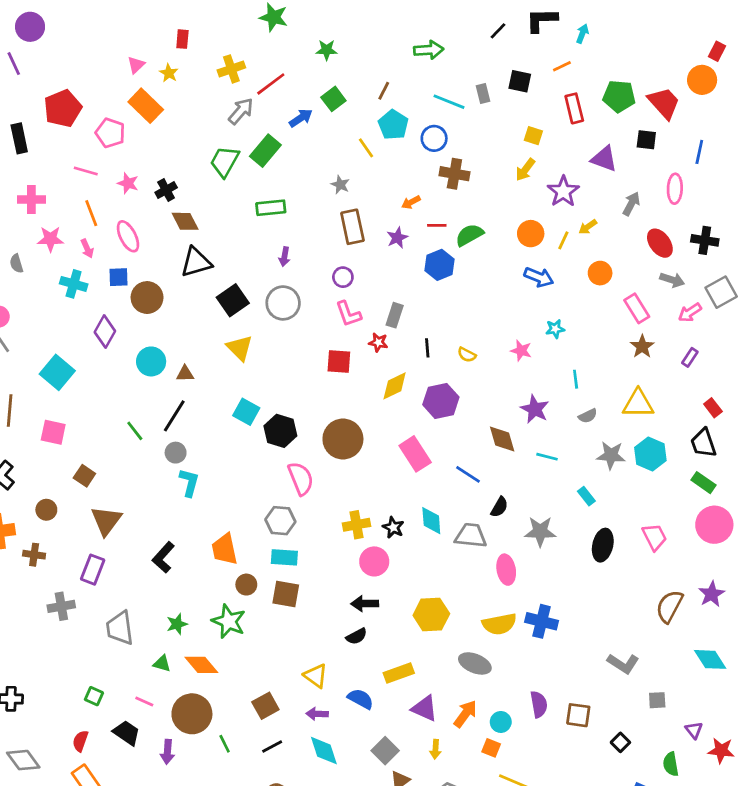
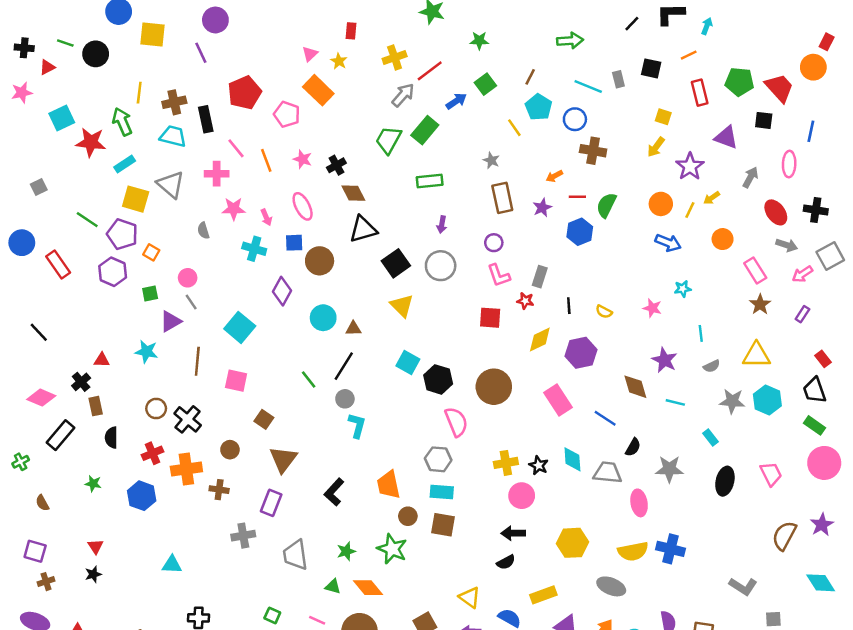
pink line: (86, 171) -> (236, 148), moved, turned 35
orange line: (91, 213) -> (266, 160), moved
green semicircle: (469, 235) -> (606, 205), turned -35

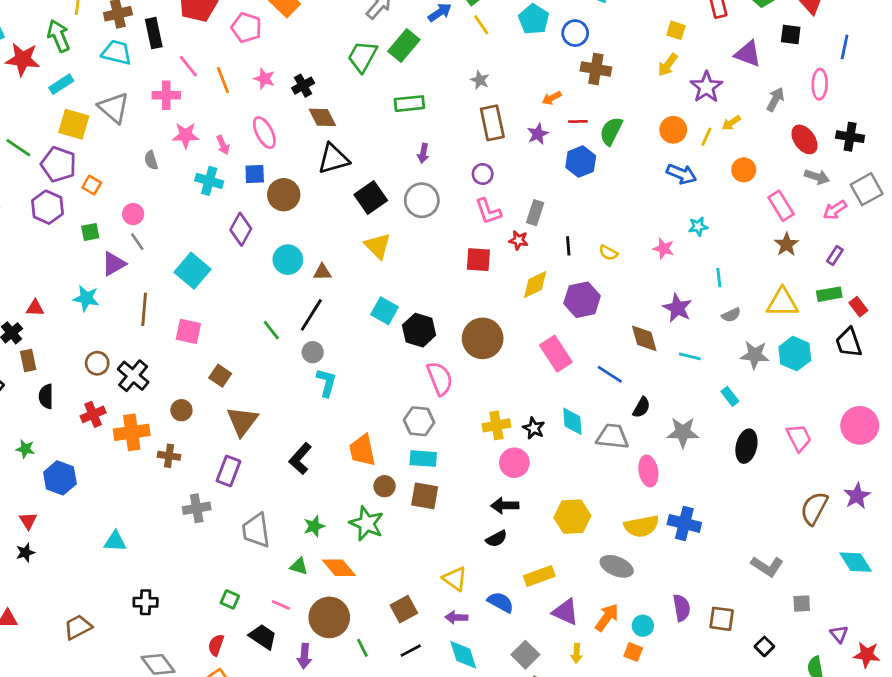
yellow line: (514, 128) -> (481, 25), moved
green rectangle: (815, 425) -> (829, 294), moved, turned -45
blue hexagon: (142, 496) -> (60, 478), moved

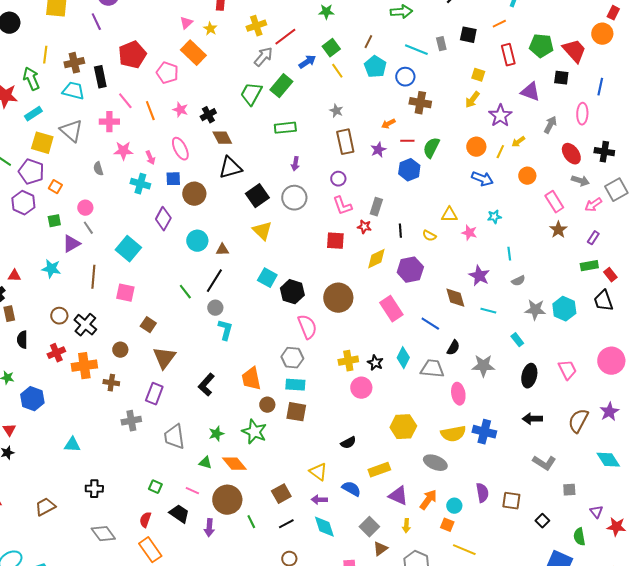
yellow triangle: (782, 302) -> (449, 215), moved, size x0.7
cyan diamond: (572, 421) -> (403, 358), turned 30
black arrow: (505, 506) -> (532, 419), moved

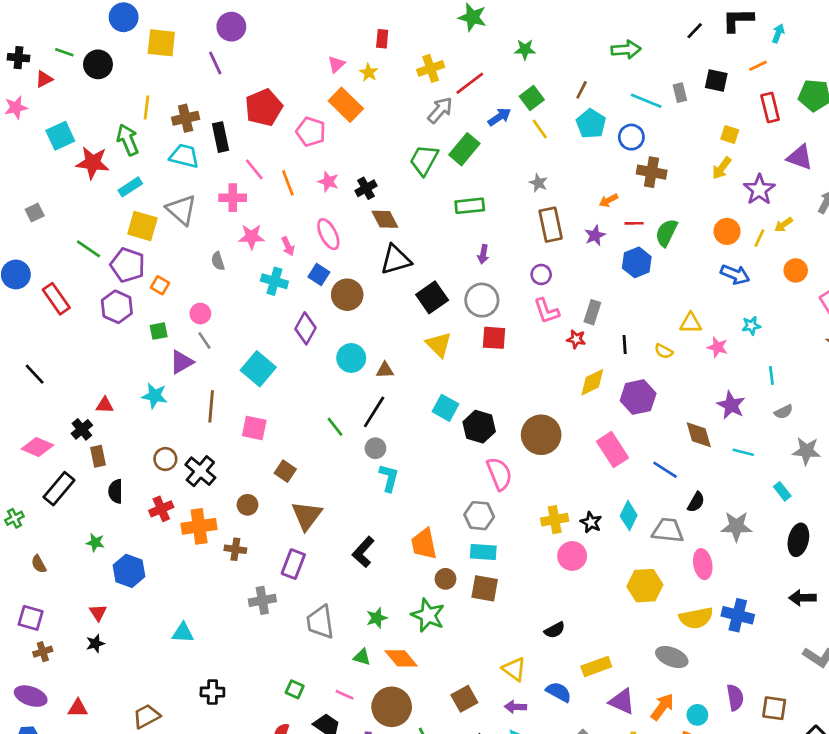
blue square: (173, 179) -> (319, 274), turned 35
red square: (335, 241) -> (494, 338), moved
yellow hexagon: (403, 427) -> (645, 586), moved

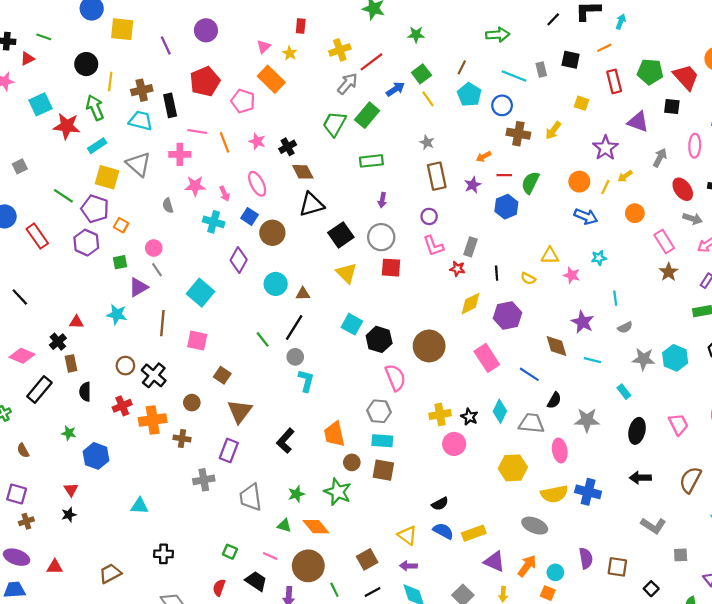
purple circle: (231, 27) -> (206, 30), moved
black circle: (98, 64) -> (86, 64), moved
yellow arrow: (722, 168) -> (553, 130), moved
pink line: (254, 169) -> (197, 132), turned -42
blue semicircle: (559, 692) -> (443, 531), moved

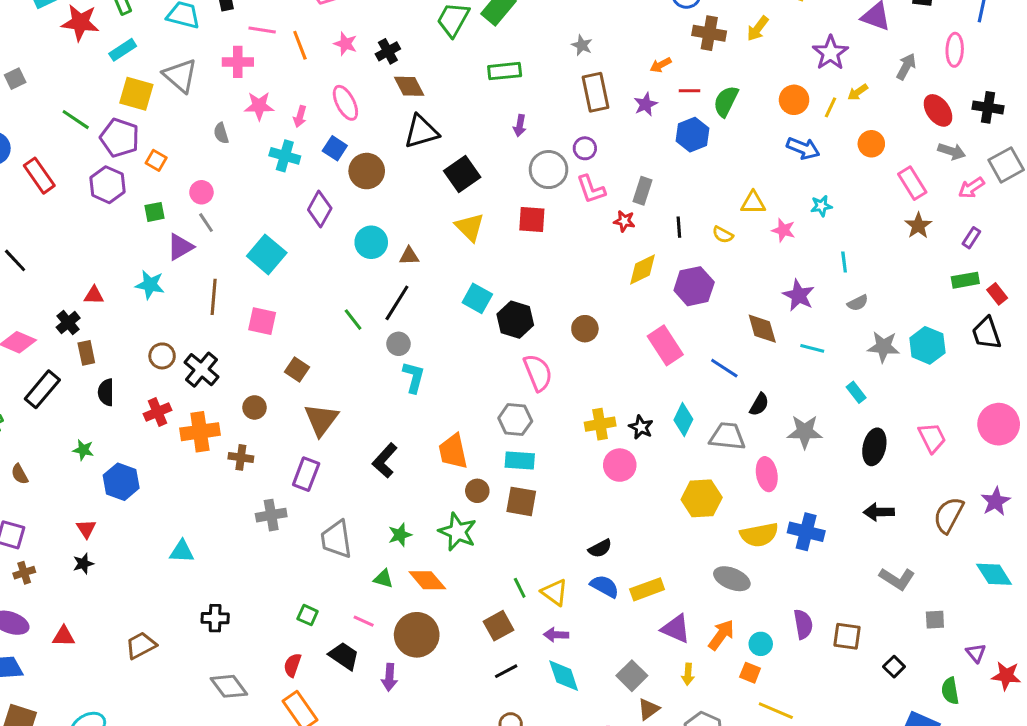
pink arrow: (224, 194) -> (300, 116), turned 40
gray circle: (381, 237) -> (549, 170), moved
brown circle: (429, 346) -> (585, 329), size x0.6
green line: (334, 590) -> (520, 588), moved

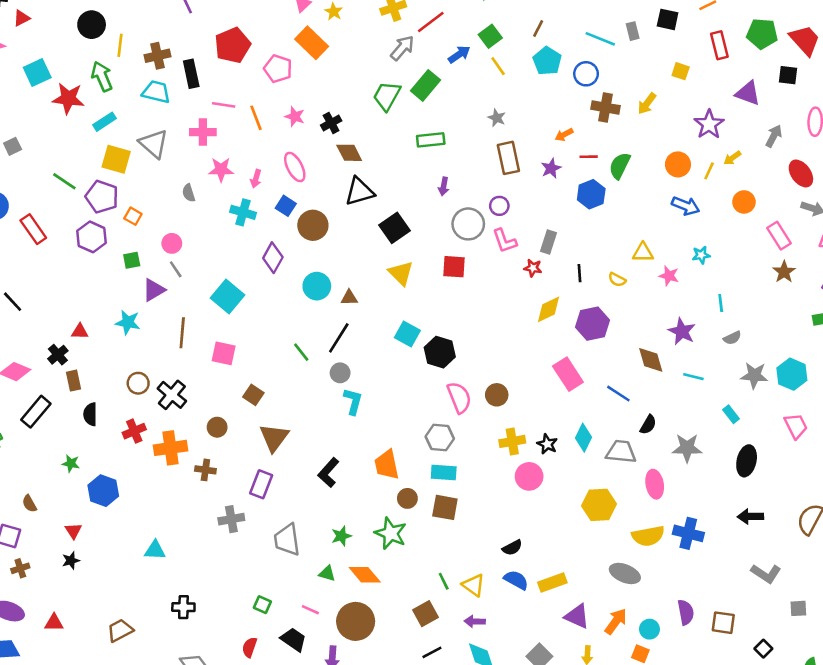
brown circle: (585, 329) -> (497, 395), moved
pink trapezoid: (932, 438) -> (796, 426), moved
brown semicircle: (20, 474) -> (29, 504), moved

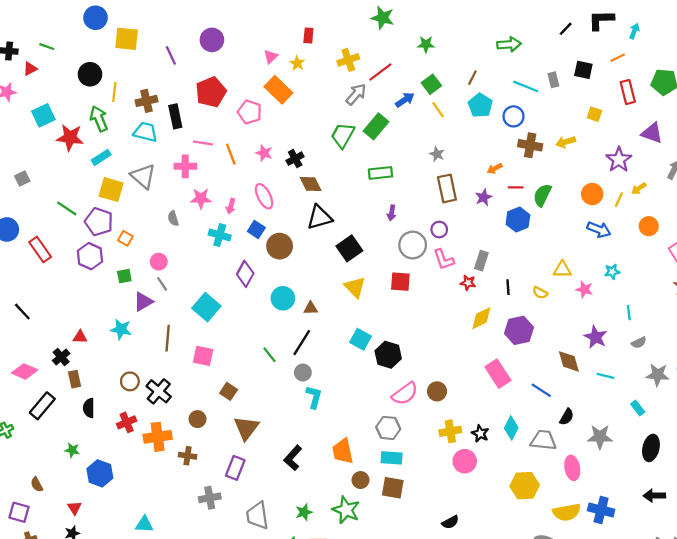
yellow arrow: (647, 104) -> (566, 142), turned 36
pink semicircle: (459, 397) -> (405, 394), turned 76

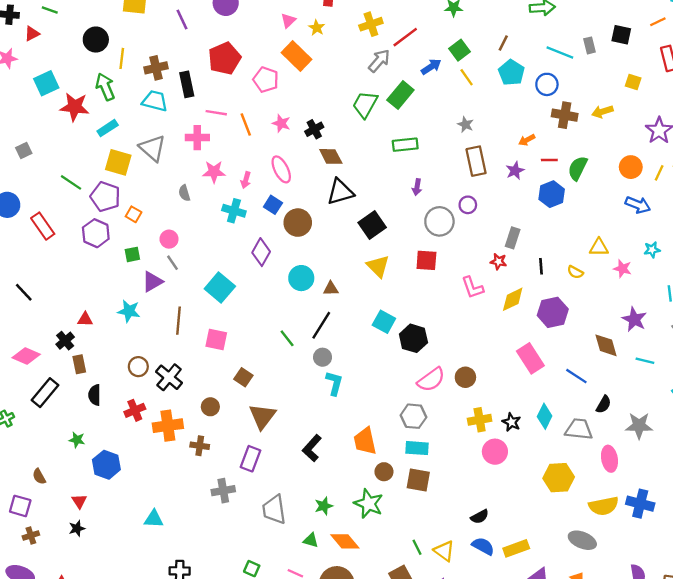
pink L-shape: (444, 259) -> (473, 288), moved

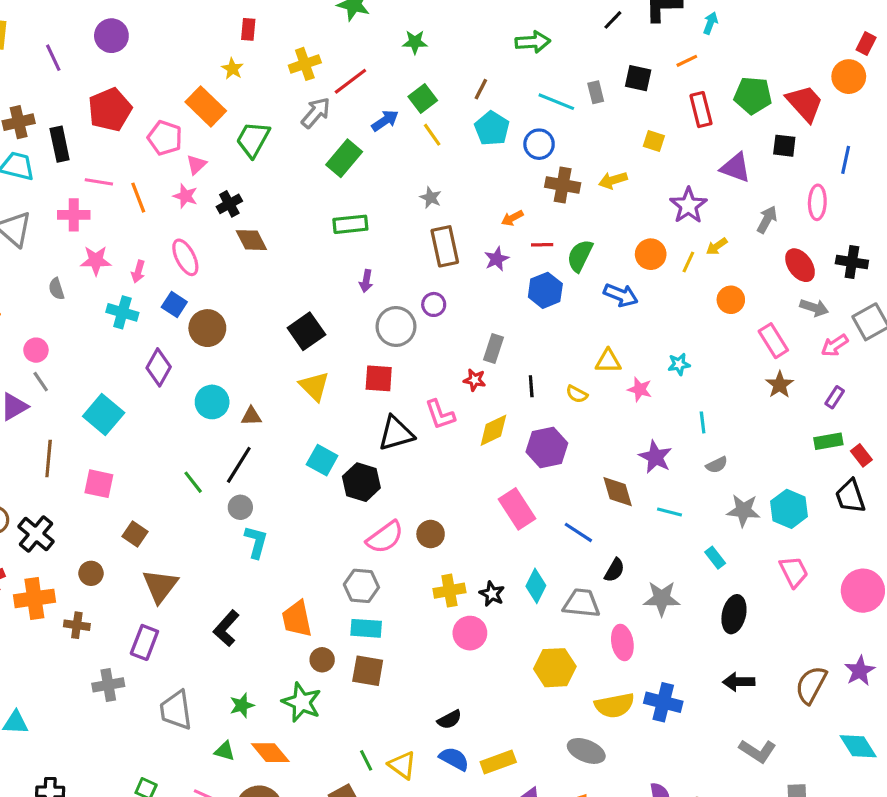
pink triangle: (288, 21) -> (196, 165), moved
green trapezoid: (365, 104) -> (253, 139), moved
black triangle: (340, 192) -> (396, 433), moved
blue arrow: (638, 205) -> (621, 295), moved

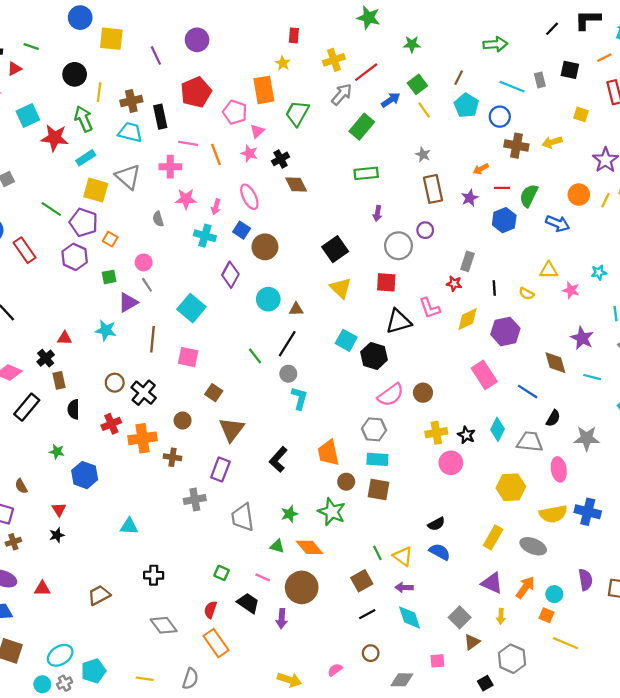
orange rectangle: (206, 106) -> (264, 90), turned 36
yellow rectangle: (498, 762) -> (493, 537), moved, turned -40

